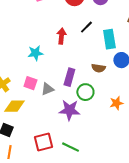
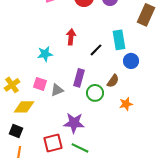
black line: (86, 27) -> (96, 50), moved
brown semicircle: (98, 68) -> (113, 81), moved, turned -64
purple star: (69, 110) -> (74, 123), moved

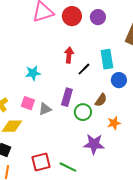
red arrow: (71, 37) -> (69, 55), moved
purple star: (74, 123) -> (94, 144), moved

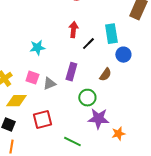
green circle: (83, 112) -> (87, 98), moved
orange star: (114, 123) -> (118, 134), moved
red square: (41, 162) -> (42, 120), moved

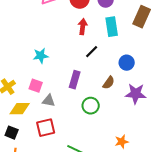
red arrow: (73, 30) -> (83, 27), moved
cyan rectangle: (111, 34) -> (112, 27), moved
gray triangle: (49, 84) -> (49, 101), moved, turned 32
purple star: (98, 119) -> (136, 94), moved

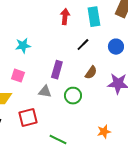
black line: (92, 52) -> (83, 45), moved
blue circle: (127, 63) -> (116, 47), moved
gray triangle: (49, 101) -> (45, 92), moved

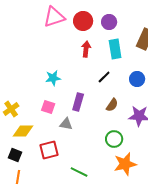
cyan star: (23, 46) -> (53, 78), moved
pink square: (18, 76) -> (48, 107), moved
green circle: (73, 96) -> (114, 139), moved
orange star: (104, 132) -> (125, 164), size x1.6

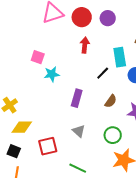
cyan rectangle: (115, 49) -> (120, 57), moved
pink square: (48, 107) -> (38, 57), moved
gray triangle: (66, 124) -> (79, 131), moved, turned 32

